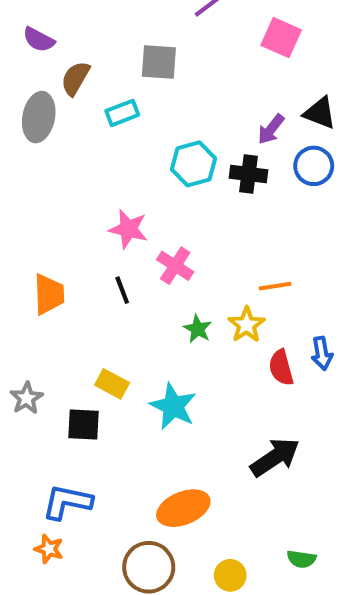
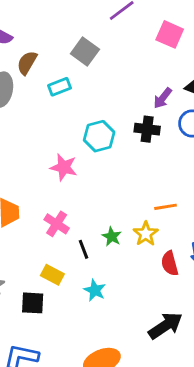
gray square: (159, 62) -> (85, 51), turned 32
cyan hexagon: (194, 164) -> (99, 136), moved
pink cross: (175, 266) -> (57, 224), moved
black line: (122, 290) -> (83, 249), moved
cyan star: (173, 406) -> (95, 290), size x0.7

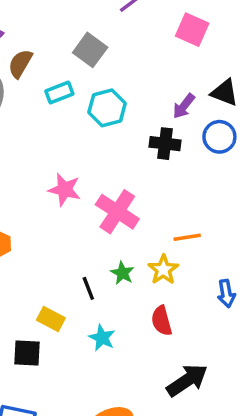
cyan hexagon: (99, 136) -> (107, 108), moved
pink cross: (57, 224) -> (117, 212), moved, size x1.4
red semicircle: (170, 263) -> (162, 321), moved

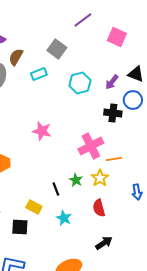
cyan hexagon: (107, 108) -> (80, 83), moved
black cross: (165, 144) -> (113, 113), moved
pink cross: (117, 212) -> (91, 146), moved, turned 30
black arrow: (187, 380) -> (104, 243), moved, size x0.7

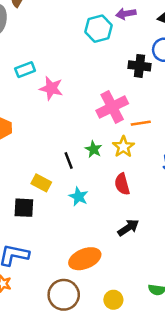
cyan rectangle: (39, 74) -> (25, 70), moved
purple arrow: (112, 82) -> (126, 14), moved, turned 42

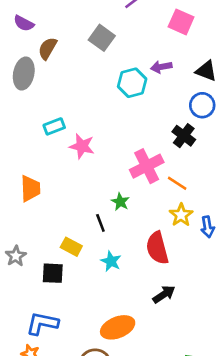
black cross: (140, 66) -> (184, 136), moved, turned 30
orange line: (141, 123) -> (177, 183), turned 42
yellow star: (123, 147) -> (181, 215), moved
green star: (94, 149) -> (120, 202), moved
red semicircle: (122, 184) -> (157, 248), size x1.4

